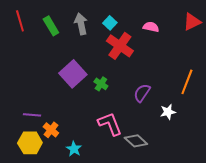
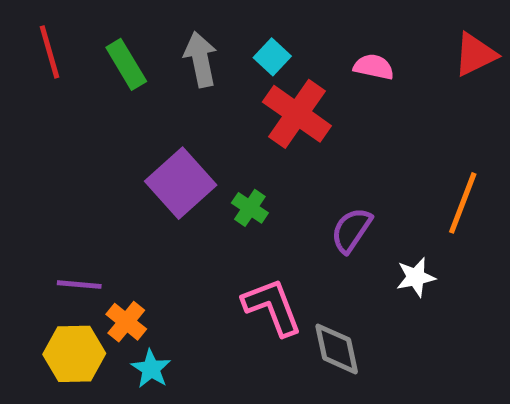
gray diamond: (136, 141) -> (337, 349), turned 35
cyan star: (74, 149) -> (151, 369), moved

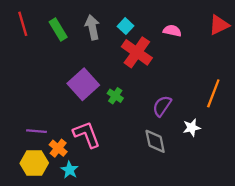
pink L-shape: (272, 307) -> (87, 134), moved
gray diamond: (337, 349) -> (155, 141), moved

